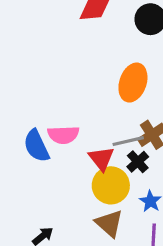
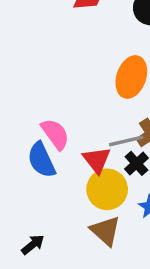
pink semicircle: (63, 135) -> (55, 134), turned -124
blue semicircle: (36, 146) -> (41, 160), moved

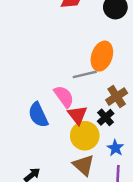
pink semicircle: (55, 134) -> (64, 97), moved
gray line: (126, 141) -> (85, 74), moved

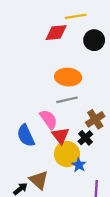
orange ellipse: (102, 56) -> (68, 77), moved, turned 75
blue star: (115, 148) -> (79, 165), moved
brown triangle: (84, 165) -> (39, 180), moved

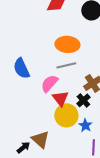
pink semicircle: (49, 119) -> (49, 83), turned -102
blue semicircle: (26, 136) -> (21, 68), moved
blue star: (79, 165) -> (85, 125), moved

